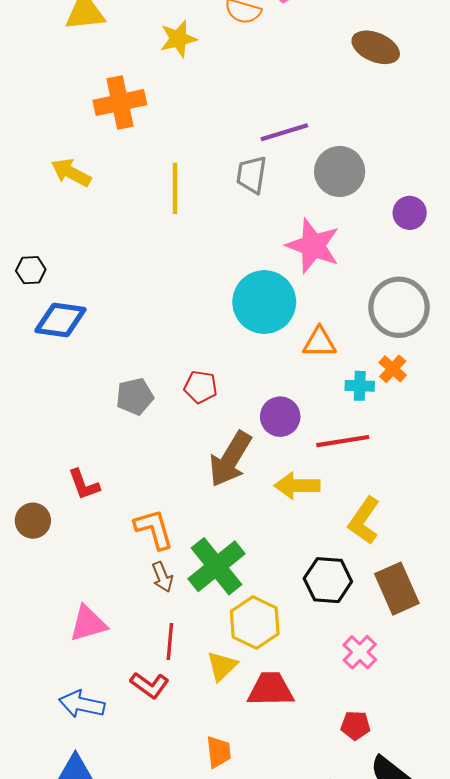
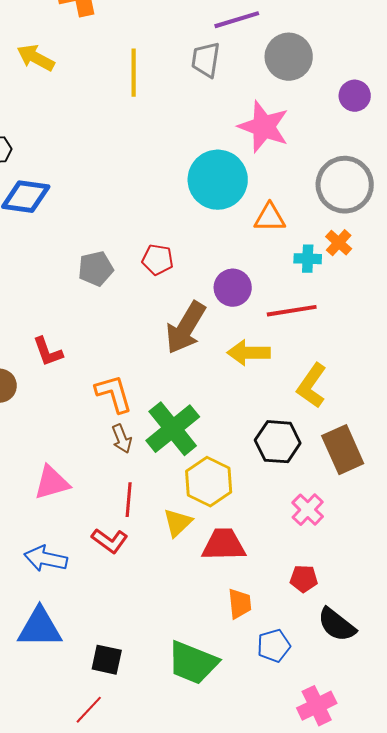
orange trapezoid: (219, 752) -> (240, 604), moved

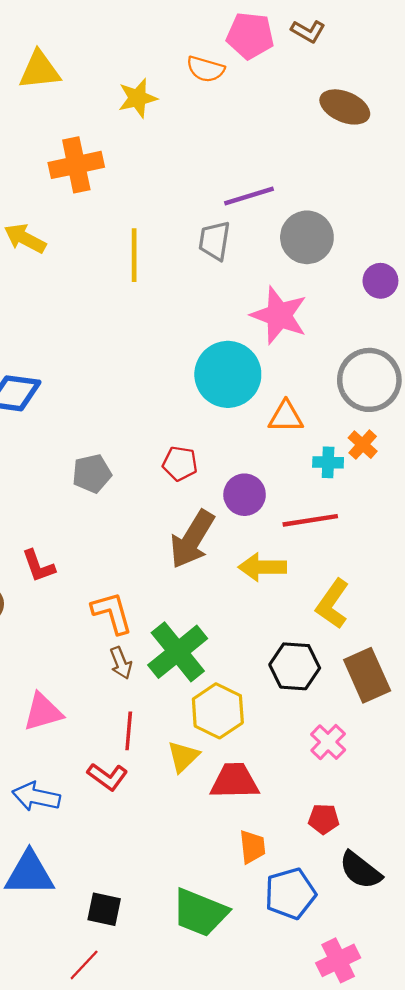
red pentagon: (158, 260) -> (180, 464), moved
blue pentagon: (274, 646) -> (290, 894), size x1.4

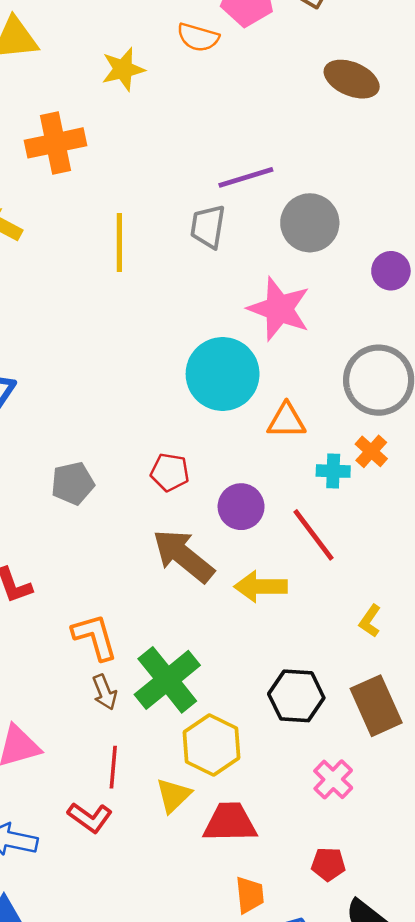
red line: (310, 520) -> (314, 535), turned 62
brown arrow: (192, 539) -> (183, 556), turned 98
yellow L-shape: (333, 604) -> (370, 621), moved, size x0.6

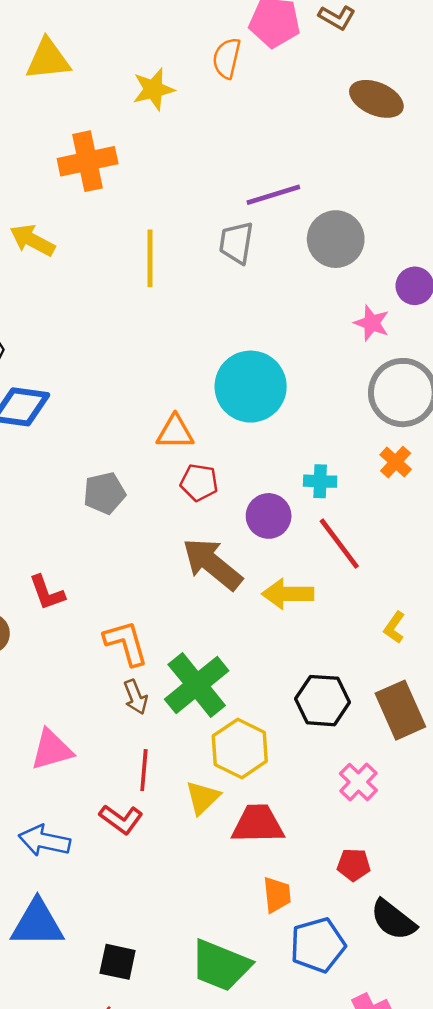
orange semicircle: (198, 37) -> (227, 58), turned 87
pink star: (279, 309) -> (372, 323), moved, size x0.6
orange triangle: (286, 421) -> (175, 432), moved
cyan cross: (333, 471) -> (320, 481), moved

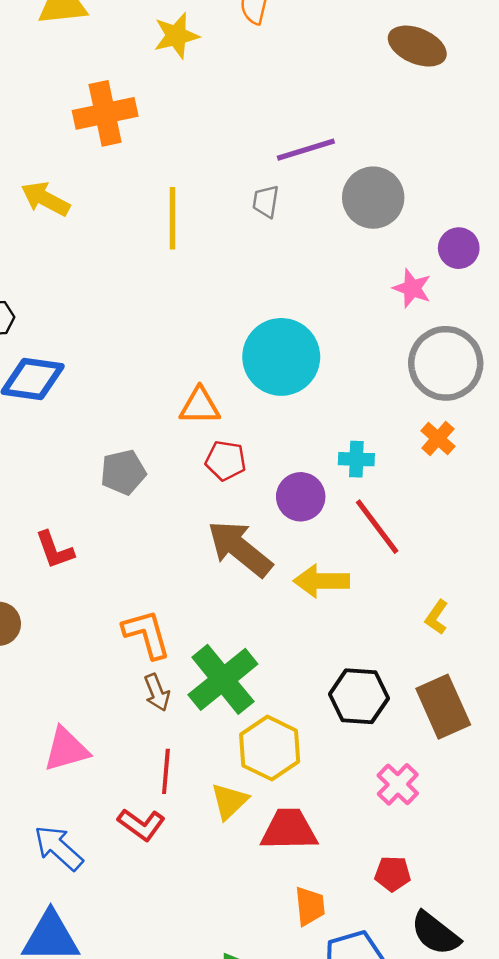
gray trapezoid: (236, 243) -> (266, 201), size x0.7
red L-shape: (47, 593) -> (55, 550), moved
blue arrow: (44, 841) -> (58, 848), turned 30

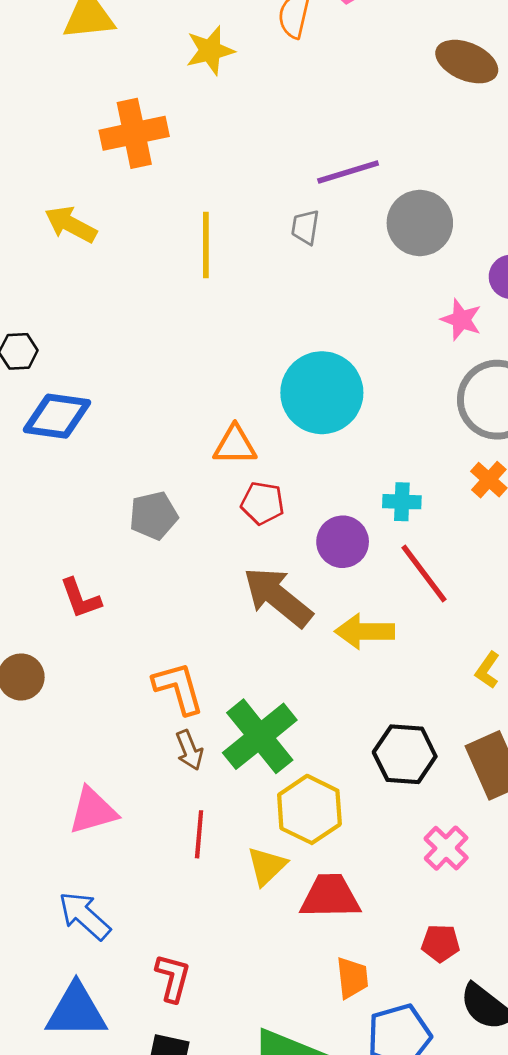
red L-shape: (141, 825) -> (173, 978), moved, turned -111

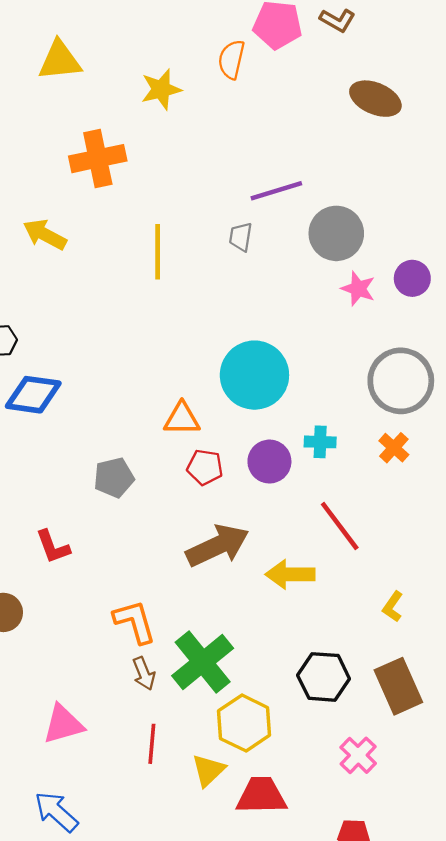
pink star: (461, 320) -> (358, 289), moved
cyan cross: (402, 502) -> (320, 442), moved
purple circle: (343, 542) -> (269, 462), moved
brown arrow: (278, 597) -> (218, 546), turned 116

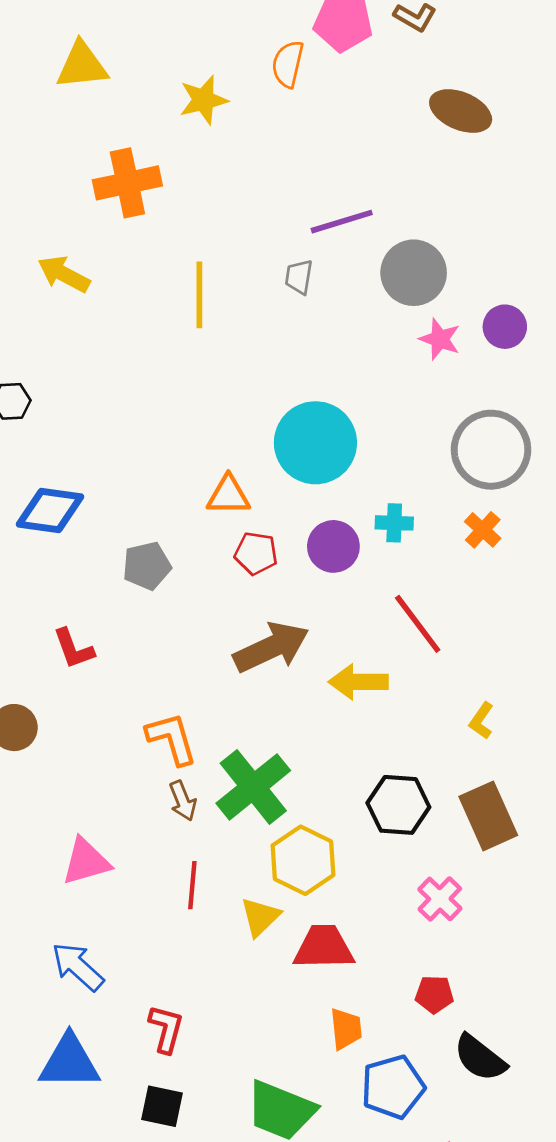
blue diamond: (33, 395) -> (50, 510), moved

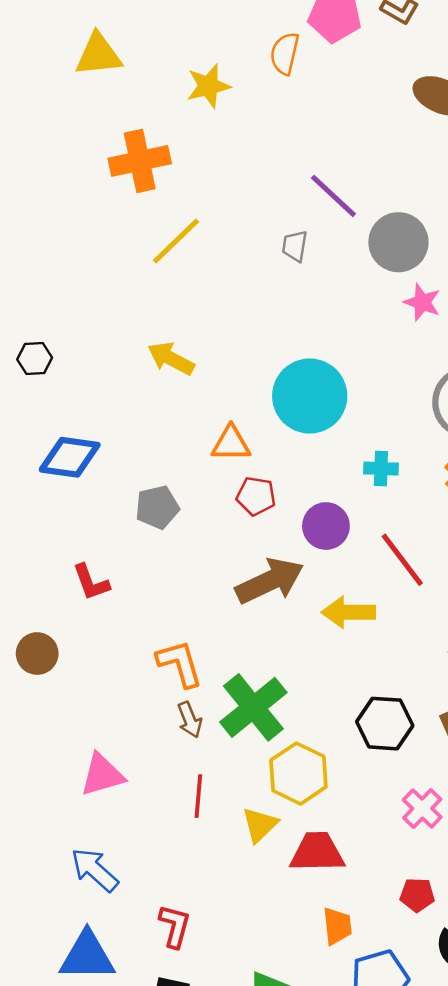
purple line: (342, 222) -> (333, 196), turned 60
yellow arrow: (64, 274) -> (171, 358), moved
yellow line: (199, 295) -> (176, 241), moved, turned 46
purple circle: (333, 546) -> (326, 526), moved

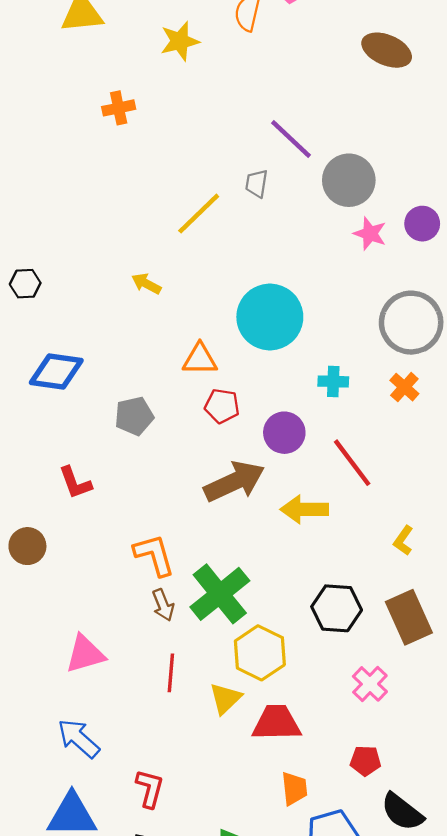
orange cross: (140, 161) -> (119, 108), size x0.6
yellow line: (176, 241) -> (199, 214), moved
yellow arrow: (171, 358) -> (146, 284), size x0.7

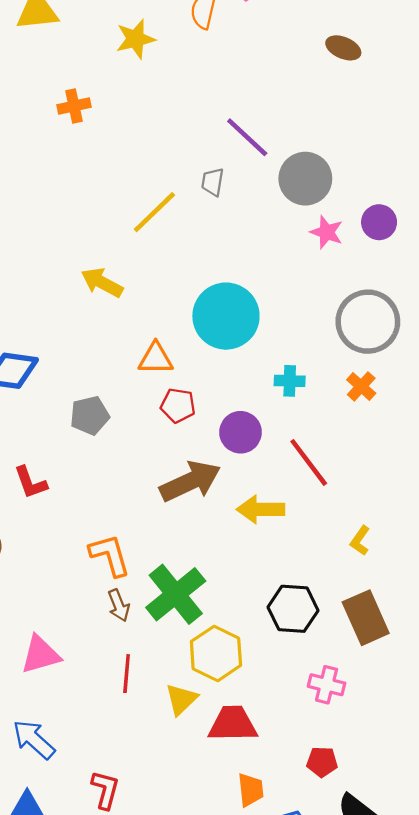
brown ellipse: (387, 50) -> (343, 48), size x0.7
yellow arrow: (146, 284) -> (102, 283), size x1.4
pink cross: (370, 684) -> (327, 685), turned -30

